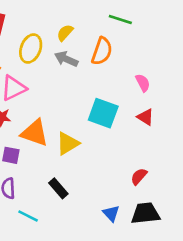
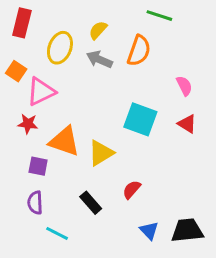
red semicircle: (139, 176) -> (132, 190), moved

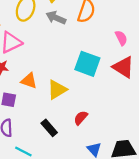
red triangle: (187, 124) -> (123, 67), size x1.5
orange triangle: (64, 141) -> (29, 81), size x0.7

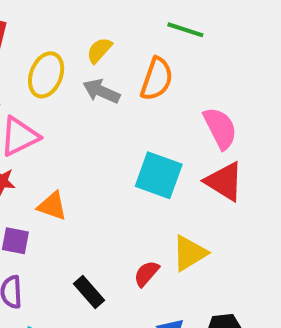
pink semicircle: (121, 38) -> (220, 128), size x1.5
yellow triangle: (57, 90) -> (189, 253), moved

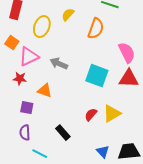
gray arrow: (101, 91) -> (59, 64), moved
red triangle: (224, 181) -> (129, 79), turned -30
red semicircle: (146, 274) -> (91, 115), moved

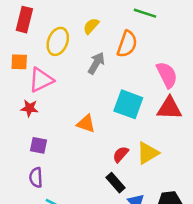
orange square: (12, 43) -> (19, 62), turned -32
gray arrow: (59, 64) -> (96, 63), moved, turned 96
orange triangle: (45, 91) -> (86, 124), moved
black rectangle: (63, 133) -> (116, 183), moved

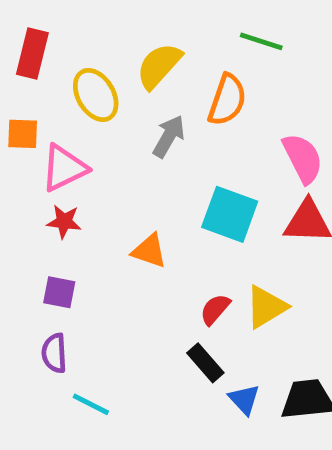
yellow semicircle: (91, 26) -> (159, 66), size x1.5
yellow ellipse: (58, 41) -> (96, 95), turned -52
red star: (30, 108) -> (64, 222), moved

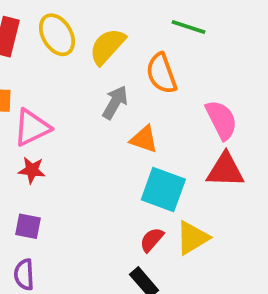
yellow ellipse: (96, 95) -> (57, 35), moved
orange semicircle: (227, 100) -> (161, 73), turned 141
cyan square: (230, 214) -> (163, 189), moved
orange triangle: (149, 251) -> (144, 139), moved

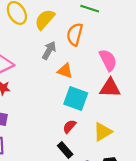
orange semicircle: (161, 73) -> (75, 34), turned 35
yellow triangle: (192, 238) -> (103, 132), moved

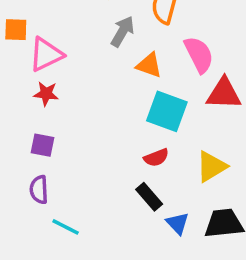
pink semicircle: (108, 60) -> (199, 55), moved
red semicircle: (69, 126) -> (156, 158), turned -152

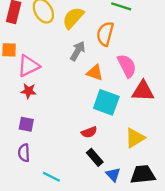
red semicircle: (156, 158) -> (89, 132), moved
cyan line: (66, 227) -> (51, 177), moved

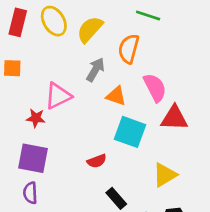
pink triangle: (28, 66) -> (58, 96), moved
purple square: (26, 124) -> (33, 158), size x1.6
red semicircle: (89, 132) -> (97, 161), moved

